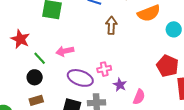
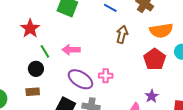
red pentagon: (167, 66) -> (155, 59), moved
purple star: (120, 85) -> (152, 96), moved

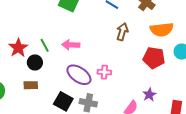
red star: (30, 28) -> (18, 48), moved
red pentagon: (155, 59) -> (154, 58), turned -30

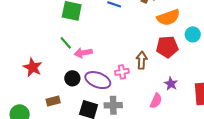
brown arrow: (122, 32) -> (142, 60), moved
green line: (45, 45) -> (66, 43), moved
black circle: (35, 62) -> (72, 78), moved

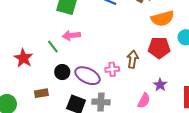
green line: (66, 43) -> (53, 46), moved
pink arrow: (83, 53) -> (71, 35), moved

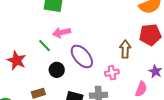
pink cross: (112, 69) -> (112, 73), moved
purple ellipse: (87, 76) -> (82, 56), moved, turned 30

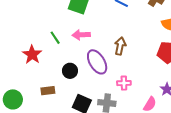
green line: (44, 46) -> (55, 38), moved
brown arrow: (125, 49) -> (120, 46), moved

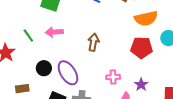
purple ellipse: (97, 62) -> (68, 73), moved
pink cross: (124, 83) -> (113, 77), moved

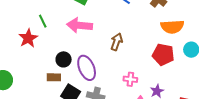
pink arrow: (54, 32) -> (80, 25), size x1.4
green line: (28, 35) -> (43, 21), moved
brown rectangle: (22, 89) -> (54, 77), moved

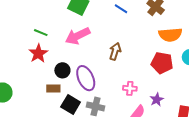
green line: (43, 21) -> (41, 33), turned -40
pink arrow: (80, 25) -> (78, 36), turned -30
red star: (28, 38) -> (38, 53), moved

